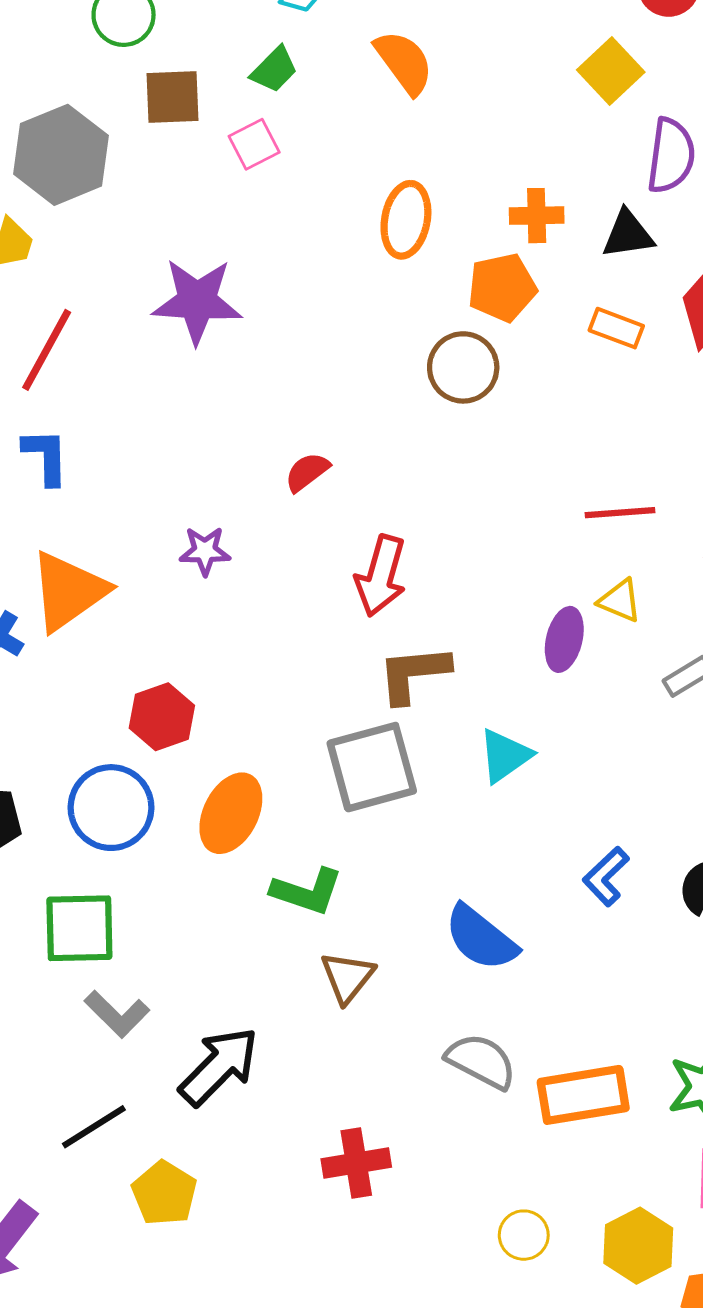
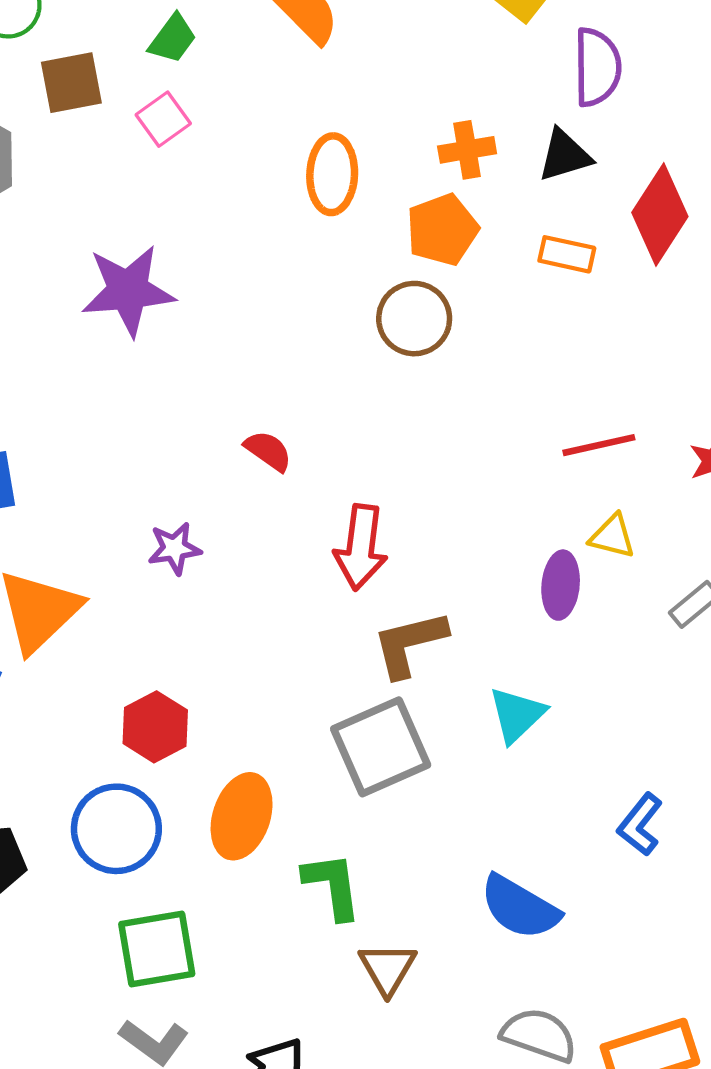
red semicircle: (307, 472) -> (268, 451), turned 81
green L-shape: (307, 891) -> (332, 886), turned -108
green square: (79, 928) -> (157, 949), moved

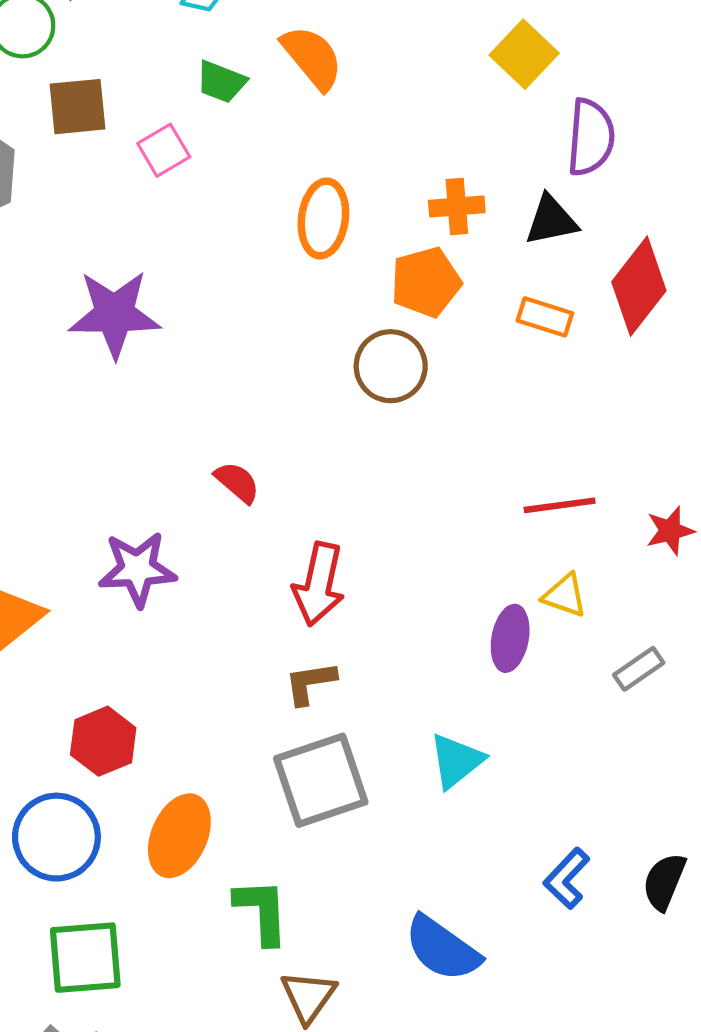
green trapezoid: (173, 39) -> (221, 82), moved, turned 70
purple star: (174, 548) -> (137, 569), size x1.5
brown L-shape: (410, 644) -> (310, 683), moved, size x0.7

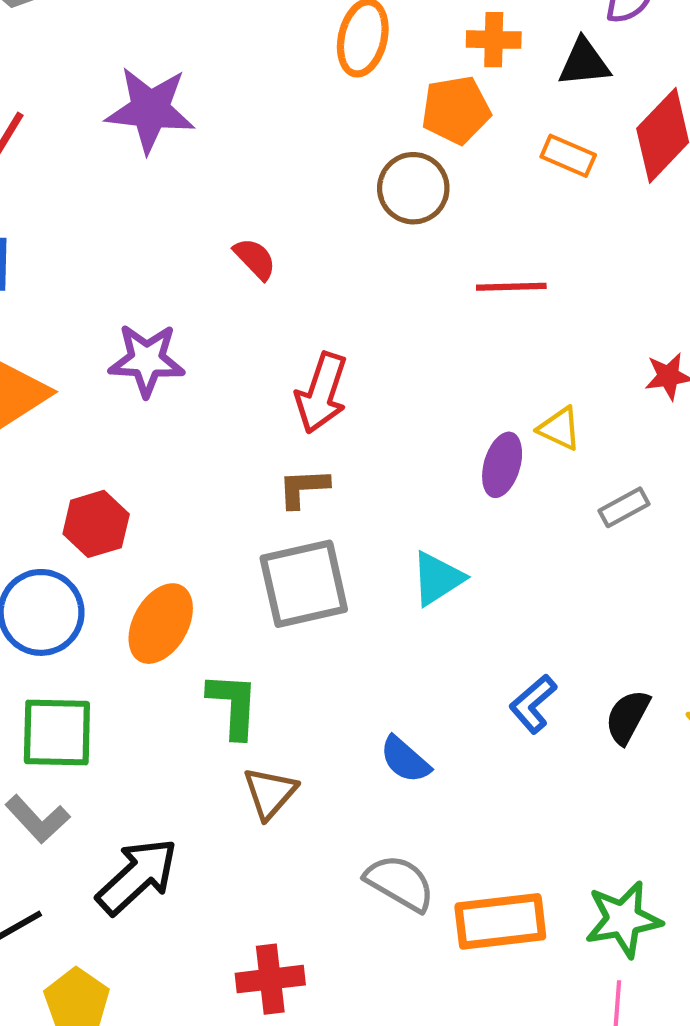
red semicircle: (237, 482) -> (255, 259), moved
red line: (560, 505) -> (511, 287), moved
blue semicircle: (442, 949) -> (405, 760), size x0.7

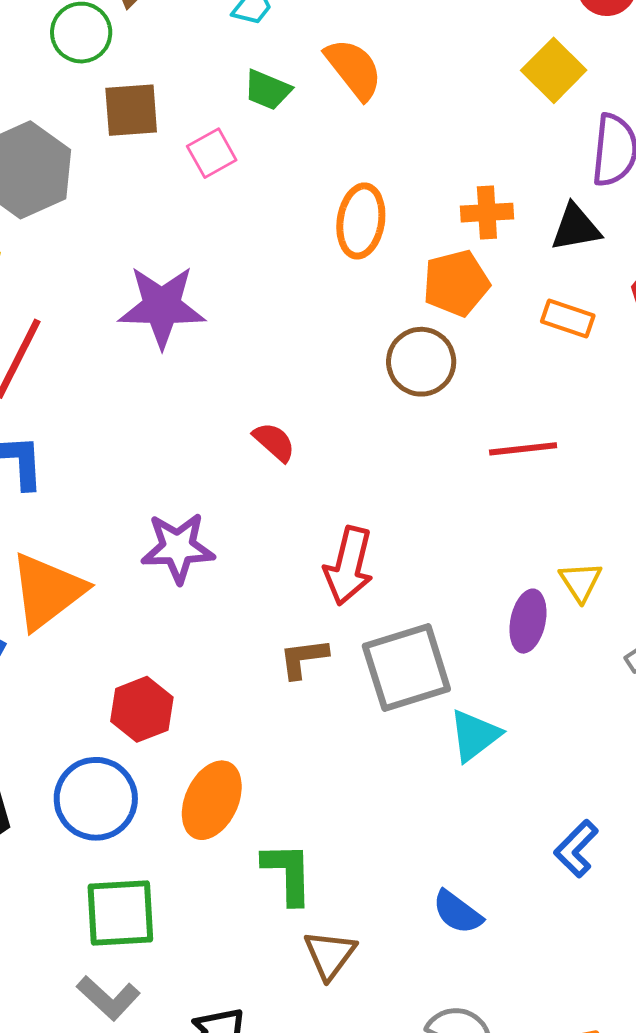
yellow triangle: (560, 429) -> (580, 582), turned 36
brown L-shape: (303, 488) -> (304, 658), moved
gray square: (304, 584) -> (406, 668), moved

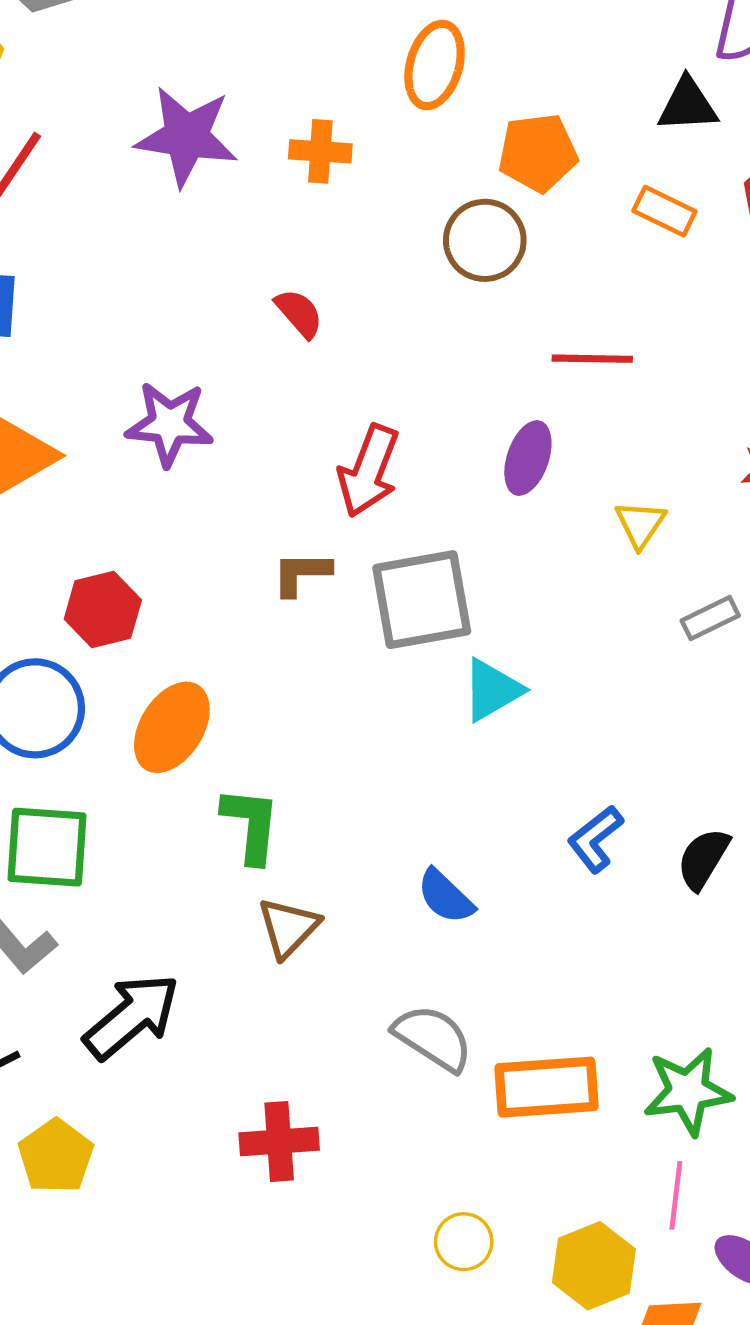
orange cross: (487, 213) -> (320, 151), moved
purple ellipse: (528, 621) -> (528, 458), moved

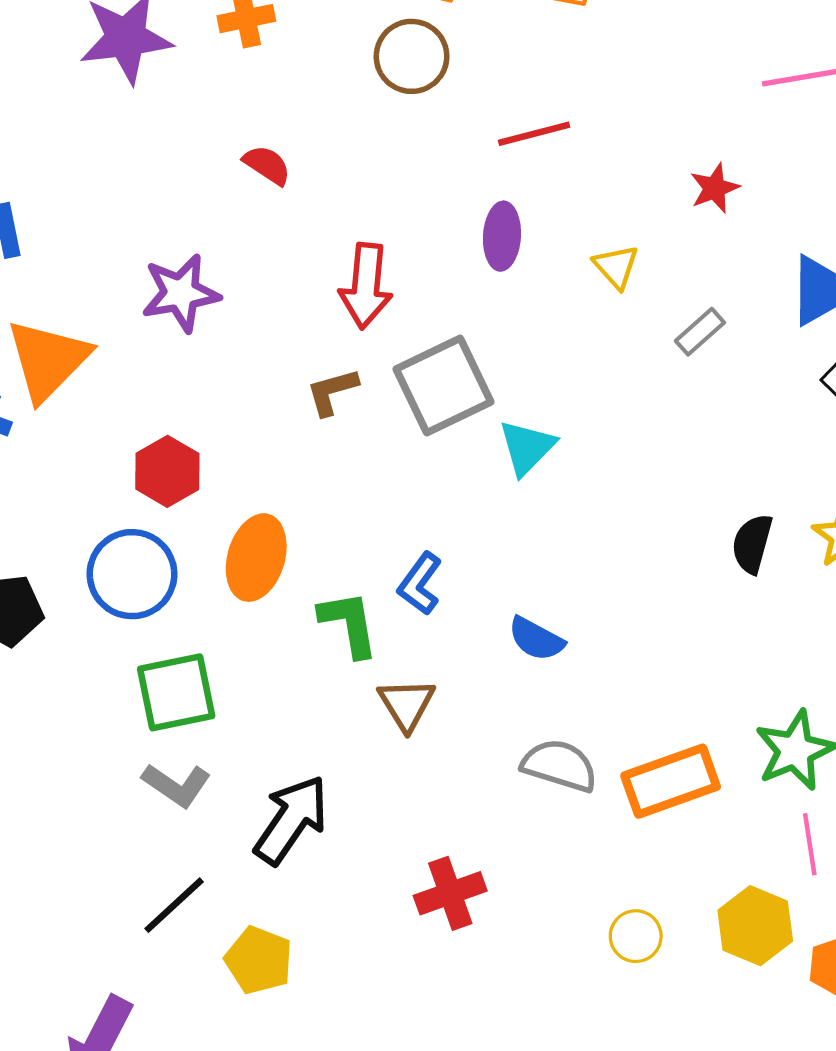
blue L-shape: (595, 839) -> (420, 584), moved

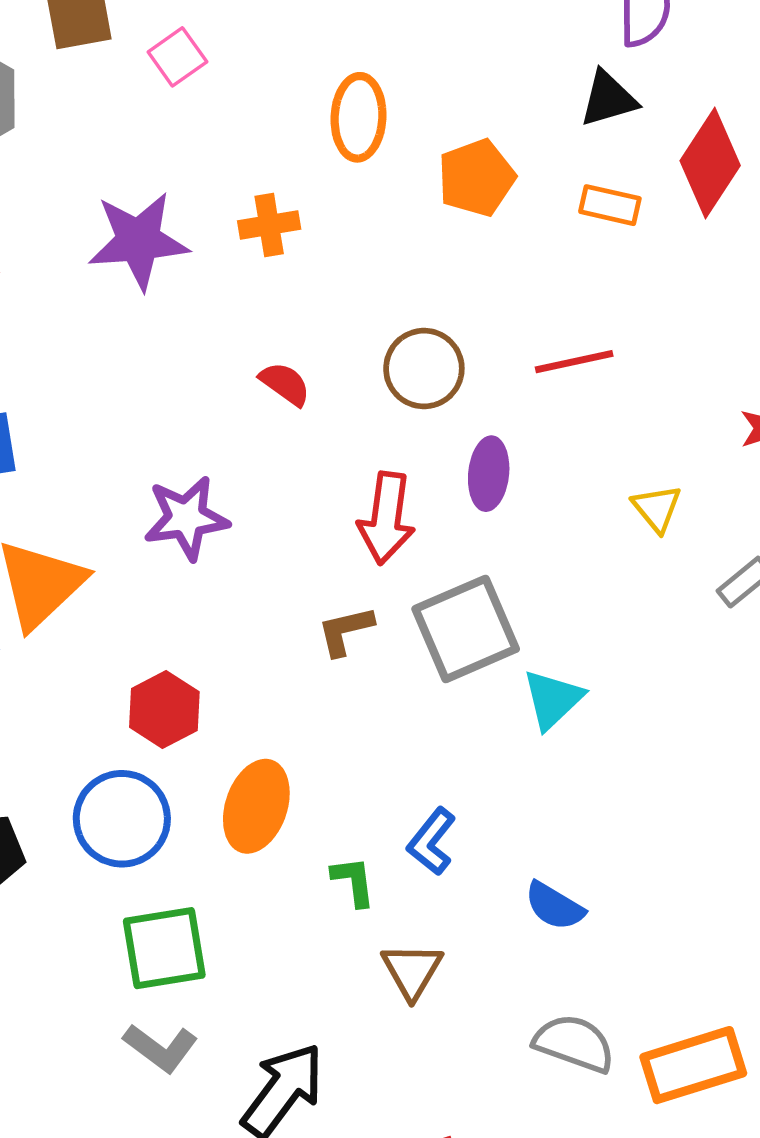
brown circle: (412, 56) -> (424, 369), moved
purple ellipse: (502, 236) -> (489, 474), moved
green L-shape: (349, 624) -> (353, 881), size x0.7

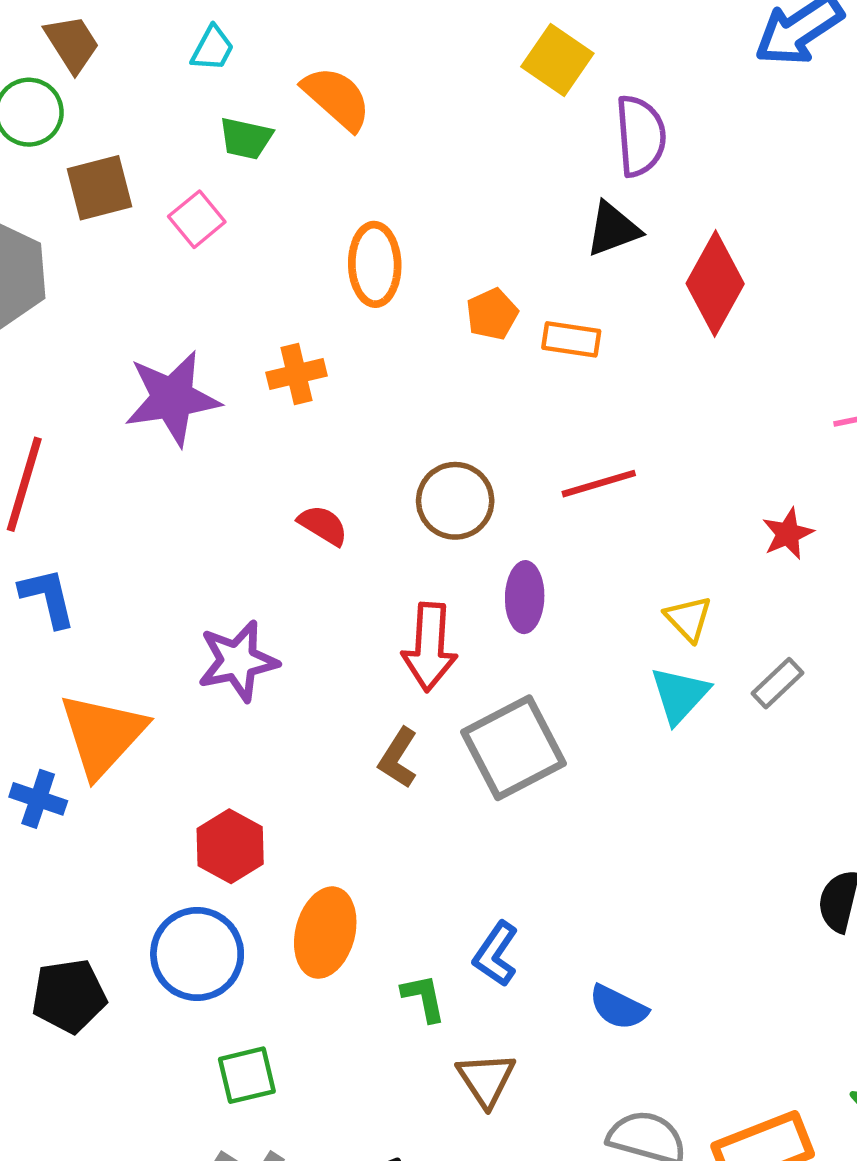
orange pentagon: (476, 178) -> (492, 314), size x0.7
orange rectangle: (610, 205) -> (571, 339), moved
brown L-shape: (345, 631) -> (398, 758), turned -40
cyan triangle: (553, 699) -> (680, 695), moved
green square: (164, 948) -> (247, 1075), size x0.7

